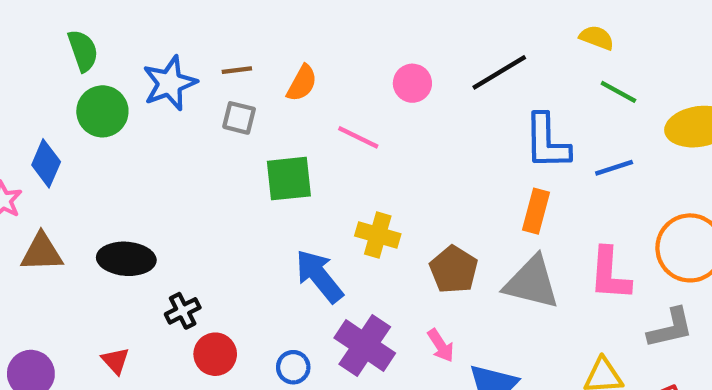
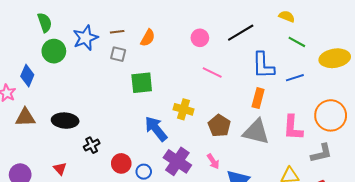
pink line: (358, 137) -> (212, 73), moved
red circle: (215, 354) -> (121, 163), moved

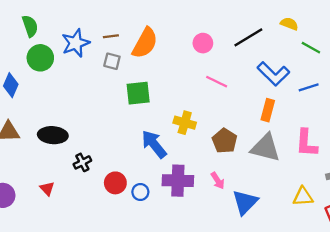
yellow semicircle: (287, 16) -> (289, 24), moved
orange semicircle: (148, 38) -> (145, 43), size x1.6
blue L-shape: (263, 65) -> (273, 74), turned -44
purple cross: (177, 161) -> (178, 181), turned -32

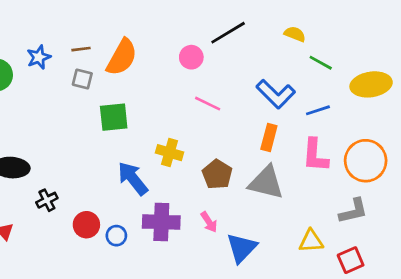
black line: (248, 37) -> (228, 33), moved
blue star: (76, 43) -> (39, 57), size x0.7
pink L-shape: (306, 143) -> (315, 155), moved

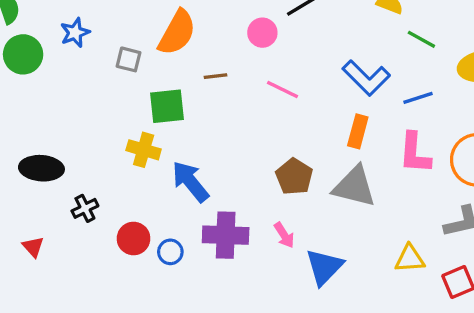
brown line: (81, 49) -> (216, 76), moved
yellow cross: (169, 153) -> (144, 150), moved

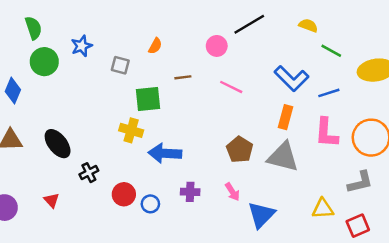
orange semicircle: (177, 33) -> (155, 46), size x0.5
black ellipse: (41, 168) -> (58, 144), turned 48
blue arrow: (190, 182) -> (165, 153), turned -48
purple cross: (226, 235) -> (190, 192), size x0.6

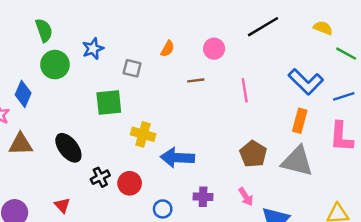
pink circle: (217, 46) -> (214, 49), moved
pink line: (231, 87) -> (245, 90), turned 55
green square: (148, 99) -> (109, 103), moved
red circle: (124, 194) -> (130, 183), moved

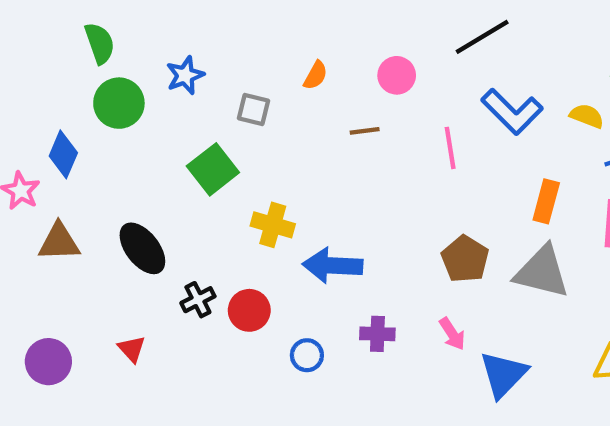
yellow semicircle: (323, 28) -> (587, 116), moved
blue L-shape: (306, 82) -> (512, 112), moved
green square: (109, 103) -> (213, 169), turned -32

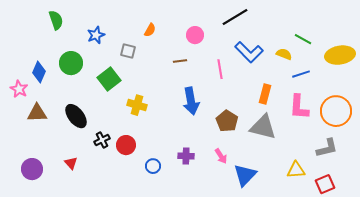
orange semicircle: (315, 75) -> (150, 30), moved
green circle: (119, 103) -> (71, 63), moved
blue arrow: (333, 265) -> (191, 101), moved, turned -104

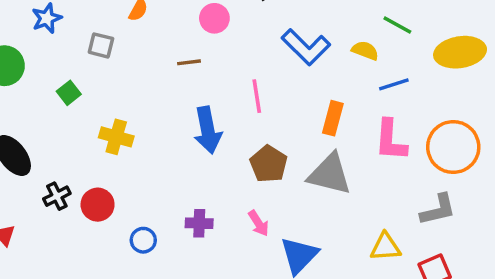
pink line: (220, 69) -> (257, 96), moved
green square: (109, 79) -> (69, 93), size x0.6

